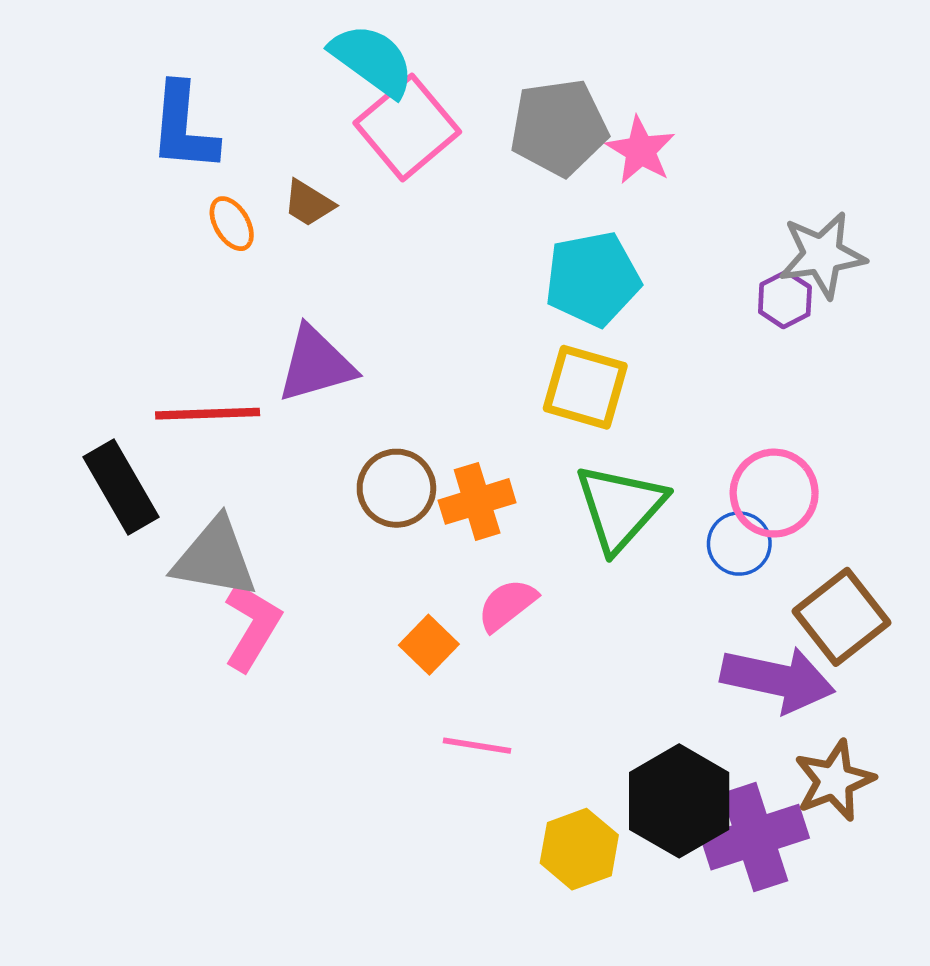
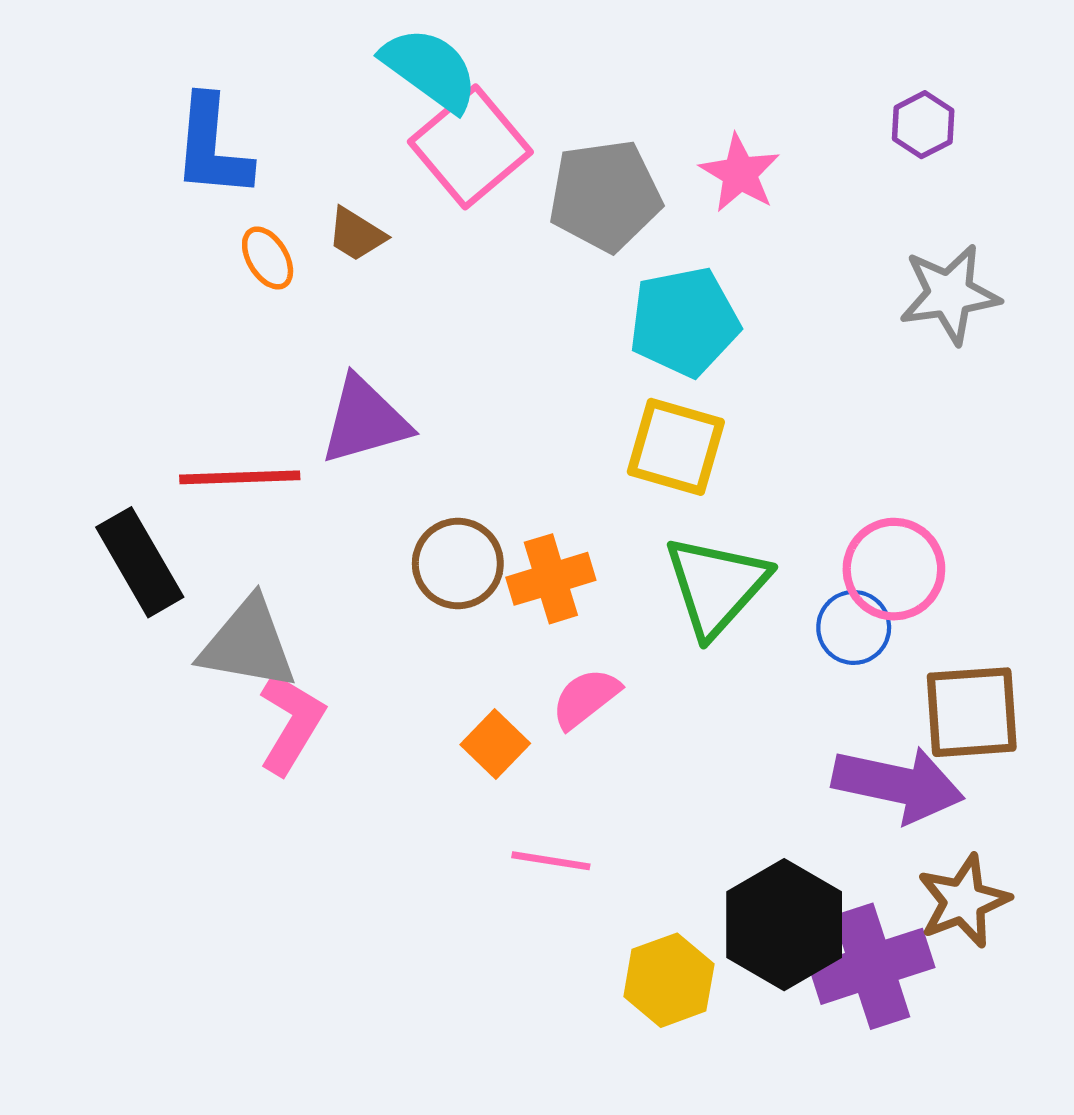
gray pentagon: (559, 127) -> (605, 195), moved
purple hexagon: (785, 299) -> (923, 125), moved
brown square: (841, 617) -> (972, 712), turned 34

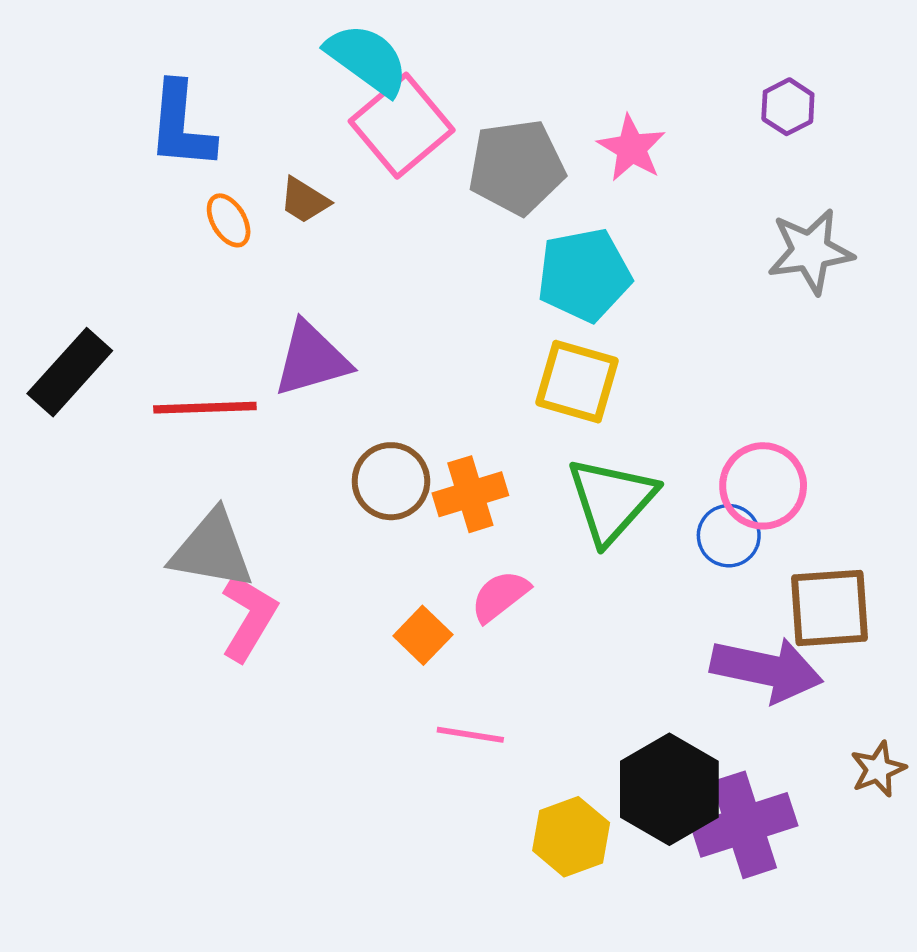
black rectangle: (140, 562) -> (70, 372), moved, turned 72
brown star: (963, 901) -> (878, 769), moved, size x0.7

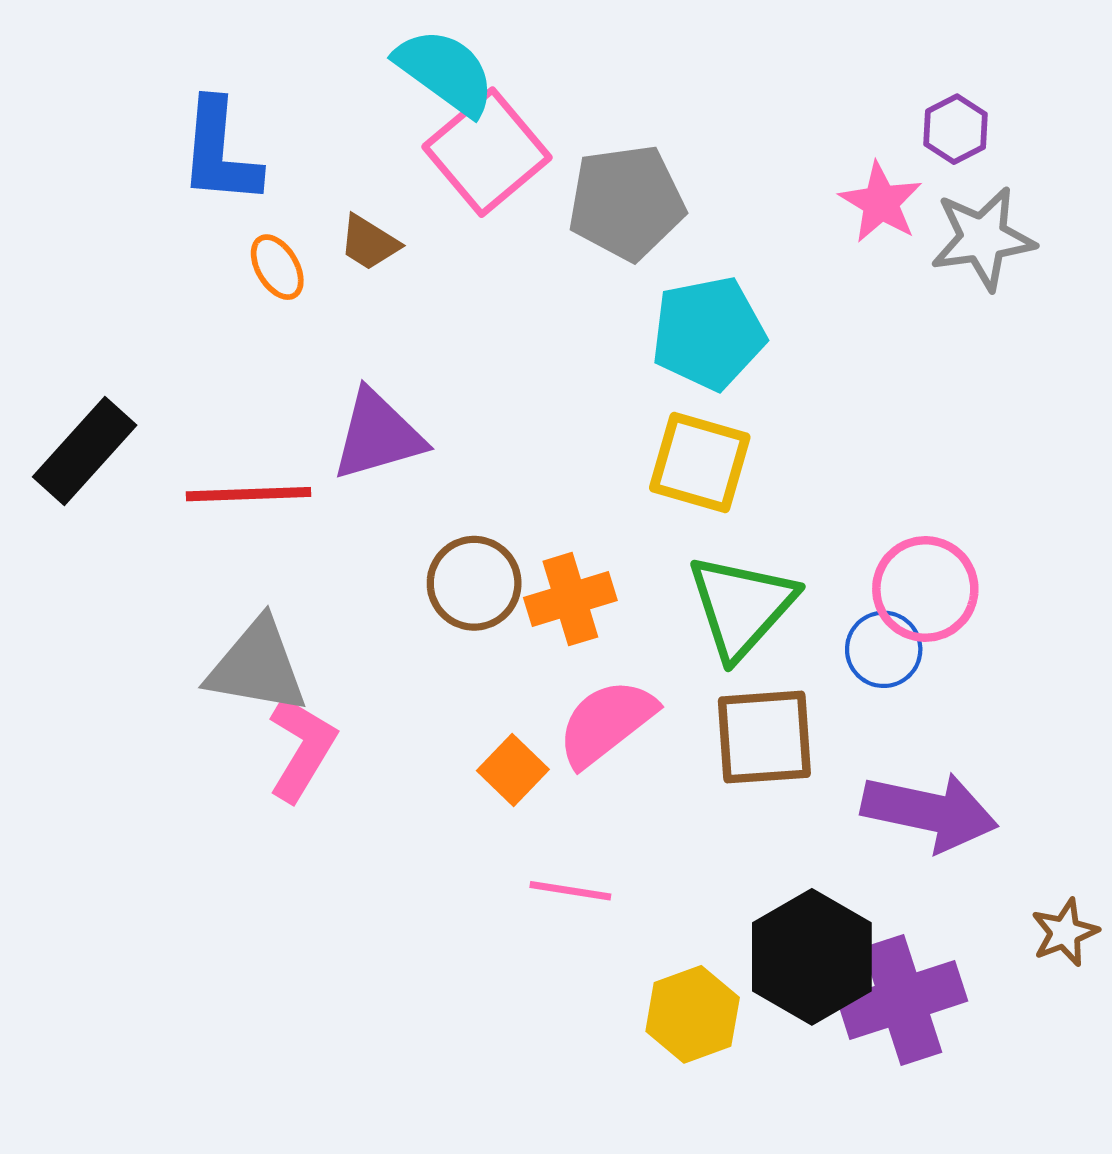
pink star: (632, 148) -> (881, 202), moved
gray star: (810, 251) -> (983, 238), moved
pink semicircle: (500, 596) -> (606, 723), size x1.4
brown square: (829, 608) -> (764, 737), moved

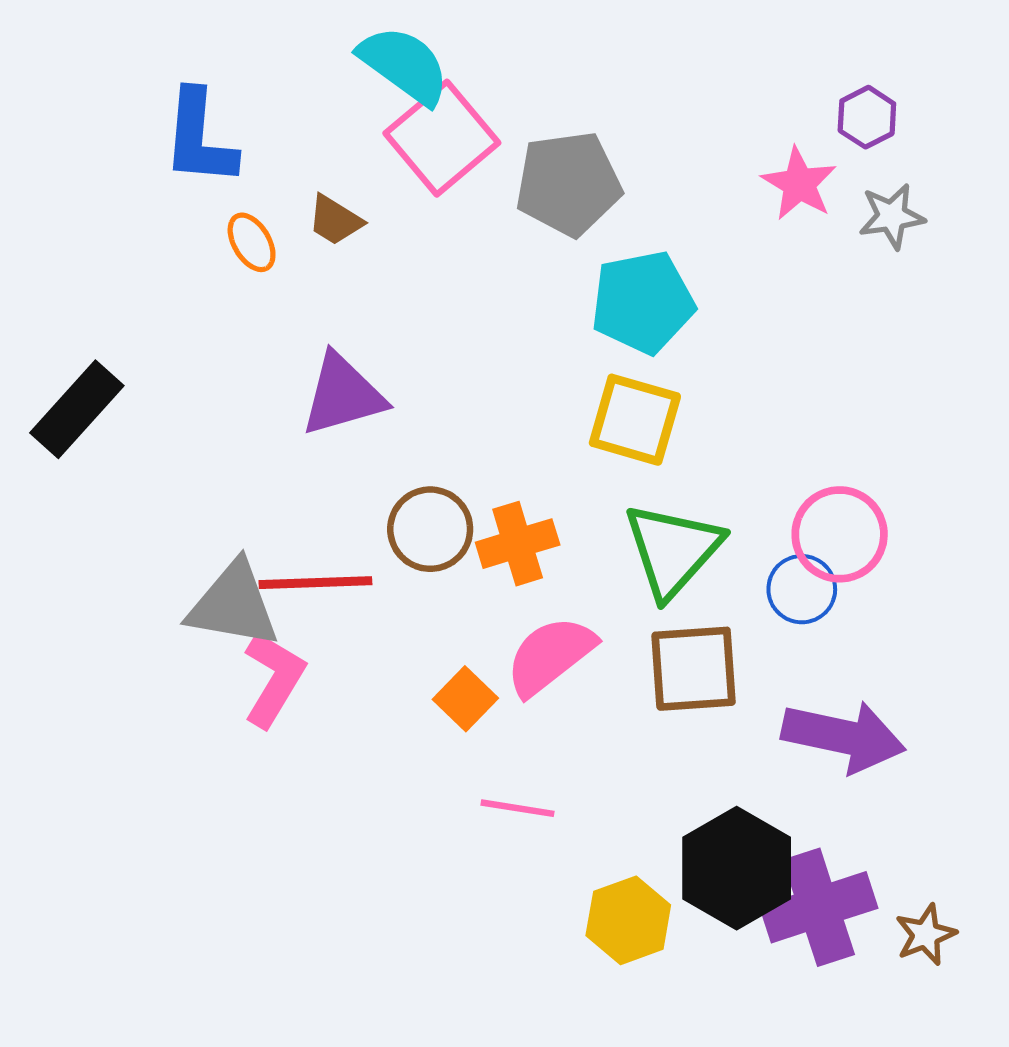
gray star: (983, 238) -> (892, 216), size x0.7
red line: (248, 494) -> (315, 583), moved
brown star: (1065, 932) -> (926, 935), moved

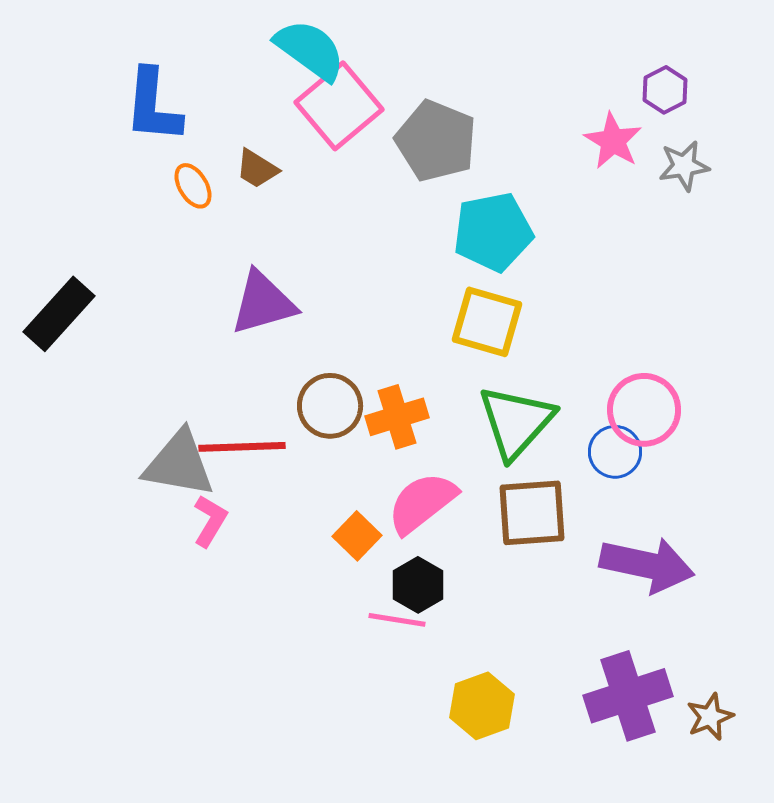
gray pentagon: (568, 184) -> (436, 141), turned 30
pink L-shape: (274, 679) -> (210, 521), size x0.7
black hexagon: (737, 868) -> (418, 585), moved, size x0.6

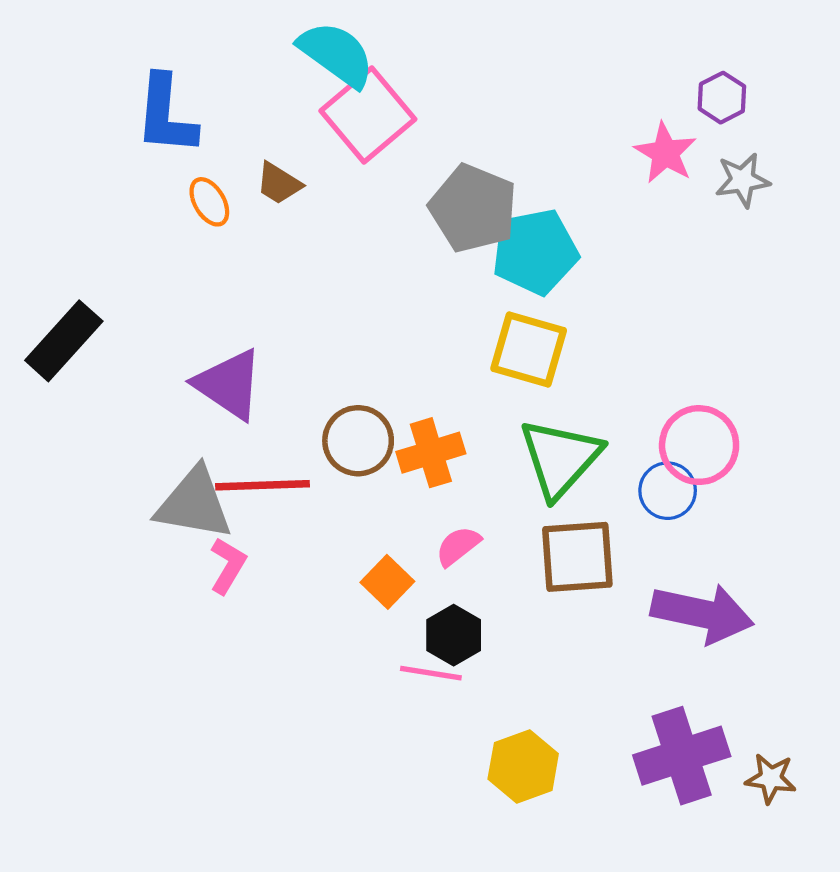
gray pentagon: (436, 141) -> (473, 208), moved
purple triangle: (263, 303) -> (229, 384), moved, turned 50
pink semicircle: (422, 503) -> (458, 546), size x0.6
brown star: (710, 717) -> (771, 778), turned 30

